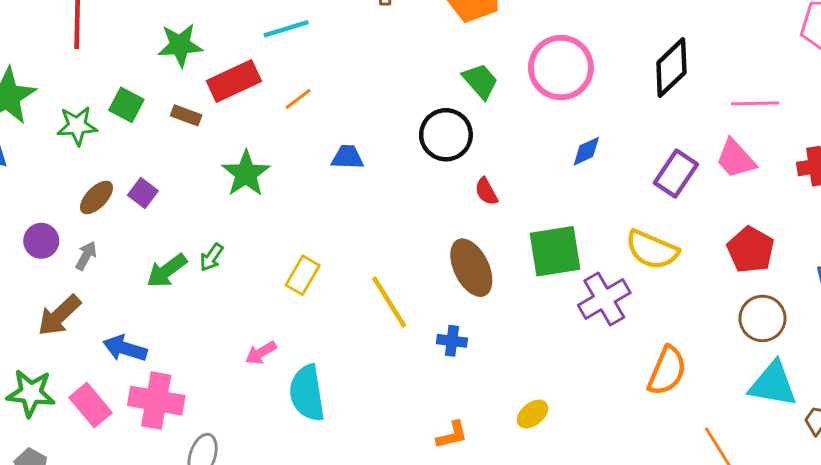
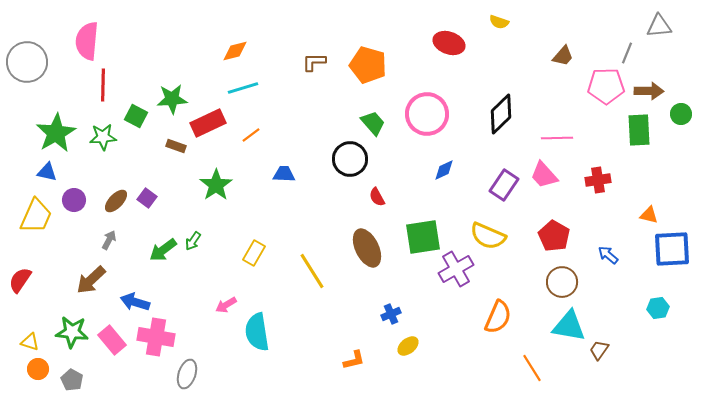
green square: (126, 105) -> (136, 116), moved
green star: (77, 126) -> (103, 137), moved
purple circle: (41, 241) -> (74, 200), moved
blue cross: (452, 341) -> (391, 314), moved, turned -30

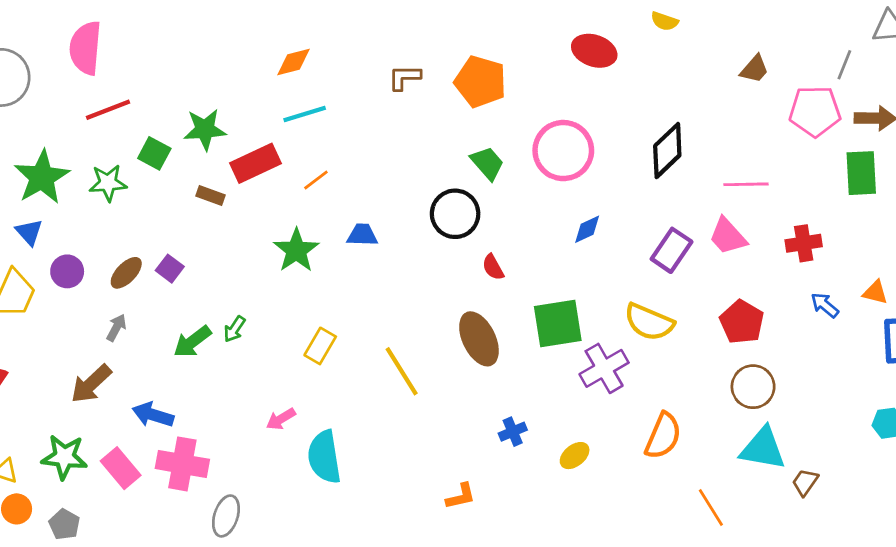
red line: (103, 85) -> (108, 110), turned 68
blue triangle: (47, 172) -> (29, 232), turned 35
green star: (216, 185) -> (296, 250), moved
blue arrow: (608, 255) -> (825, 305), moved
yellow ellipse: (408, 346) -> (575, 456), moved

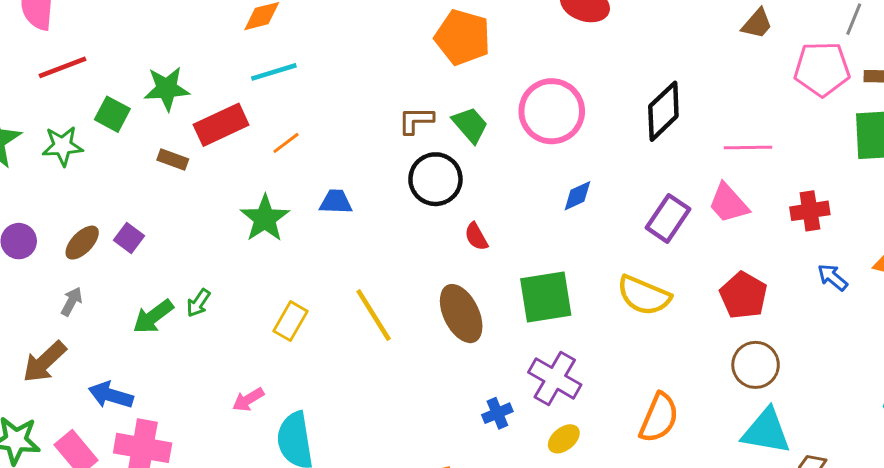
brown L-shape: (404, 77) -> (416, 120), moved
purple cross: (604, 368) -> (555, 378), moved, turned -30
yellow line: (402, 371) -> (374, 315), moved

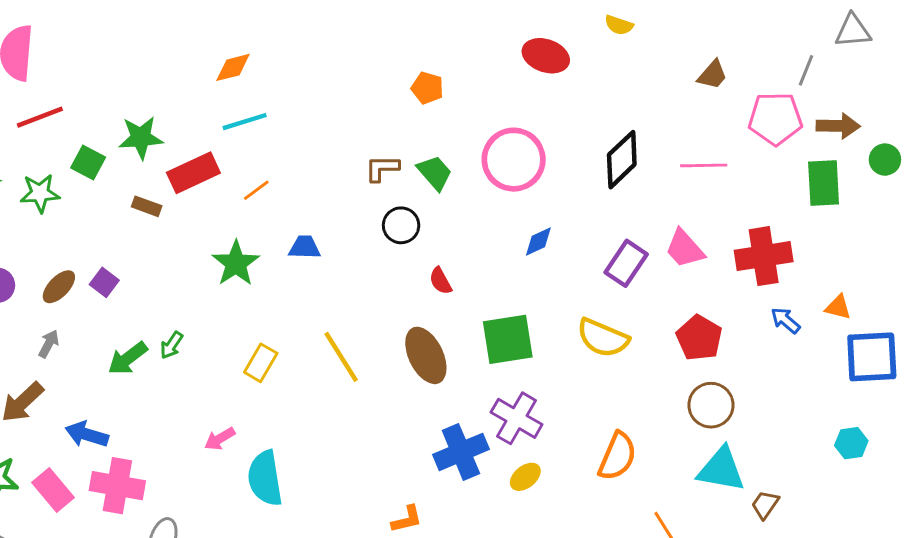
orange pentagon: (463, 37) -> (427, 88), size x0.6
pink line: (748, 147) -> (704, 165), moved
black circle: (435, 179) -> (401, 225), size x0.7
red cross: (810, 211) -> (764, 256), size x1.5
blue cross: (497, 413) -> (461, 452), size x1.8

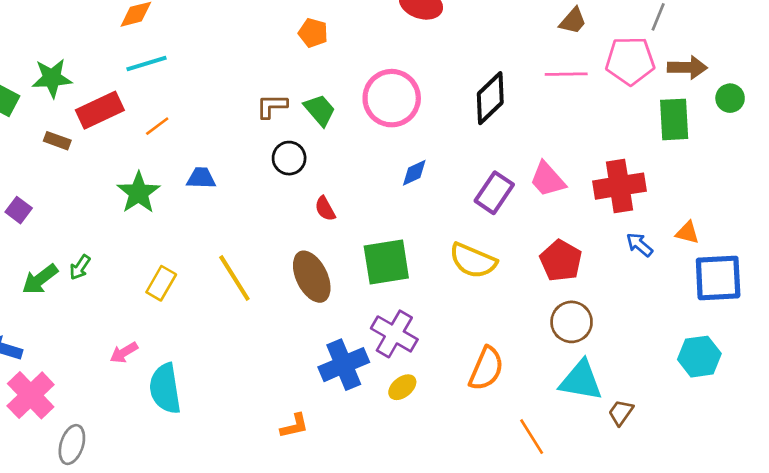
pink line: (704, 165) -> (566, 74), moved
cyan hexagon: (851, 443) -> (699, 357), size x1.4
pink cross: (117, 486) -> (31, 395), turned 36

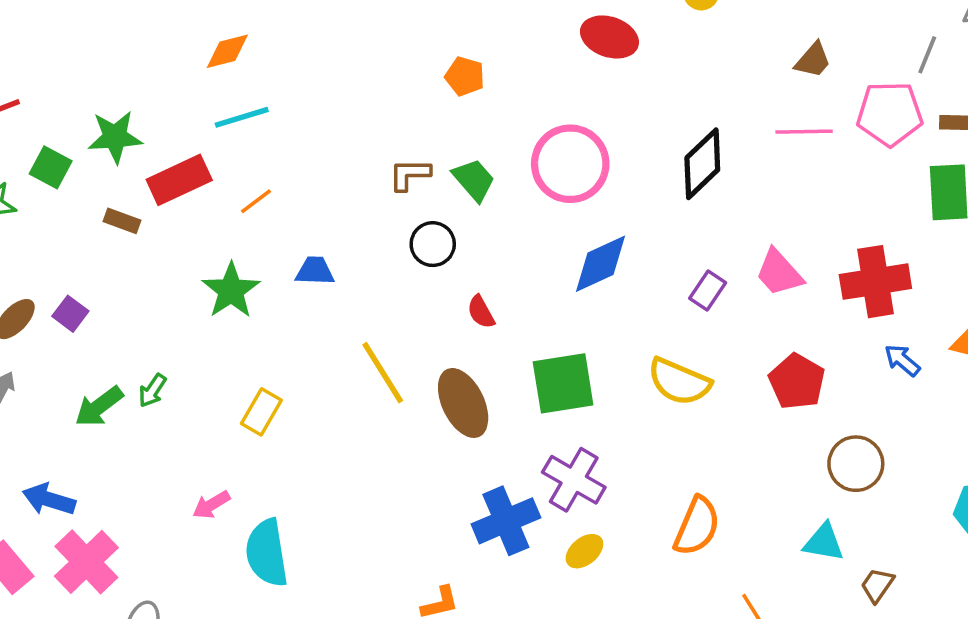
blue diamond: (414, 173) -> (601, 264), size x1.6
purple rectangle: (494, 193) -> (708, 291), size x0.7
yellow line: (234, 278) -> (383, 373), moved
brown circle: (572, 322) -> (856, 464), moved
cyan triangle: (581, 381) -> (824, 542), size x0.7

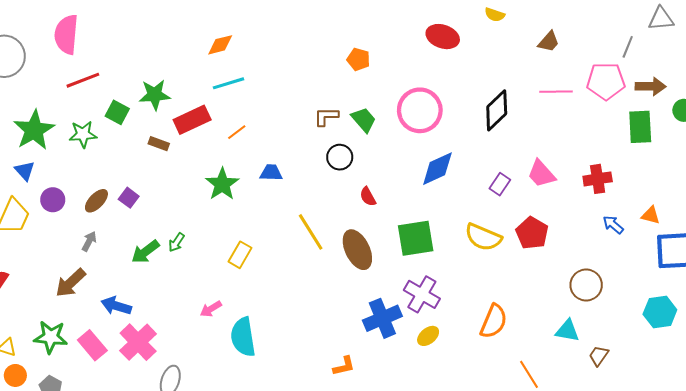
brown trapezoid: (813, 60) -> (549, 42), moved
red cross: (875, 282) -> (598, 179), size x0.7
red pentagon: (797, 382) -> (532, 233), moved

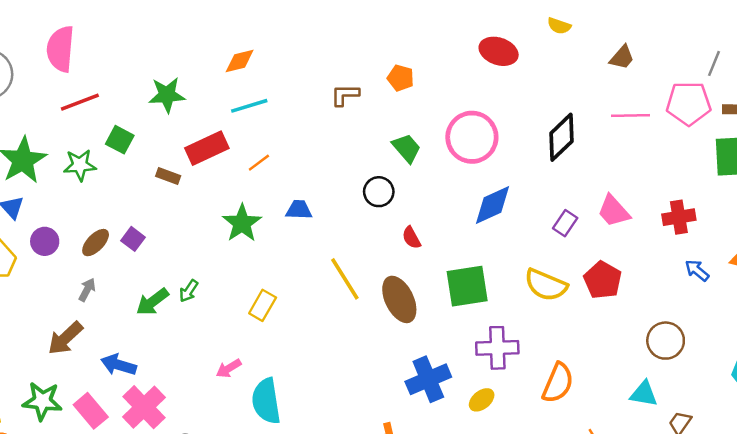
green star: (155, 95) -> (167, 95), moved
brown L-shape: (326, 117) -> (345, 95), moved
purple cross: (422, 294) -> (497, 348), moved, turned -32

